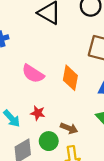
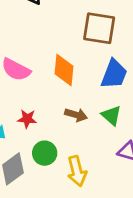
brown arrow: (69, 128) -> (76, 115), moved

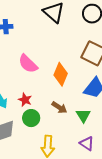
green circle: (45, 153) -> (31, 118), moved

